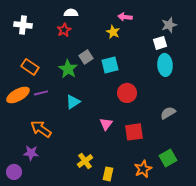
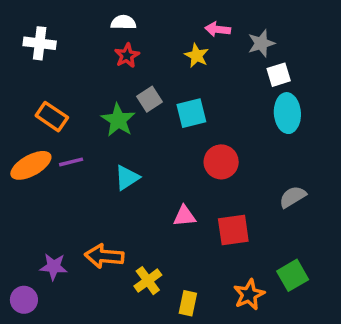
gray star: (169, 25) -> (261, 43), moved
red star: (64, 30) -> (127, 56), moved
pink triangle: (106, 124) -> (184, 216), turned 48
orange arrow: (41, 129) -> (104, 256), moved, turned -30

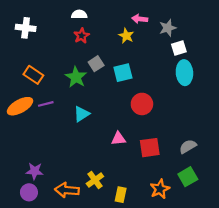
gray semicircle: (293, 197) -> (188, 146), moved
orange arrow: (104, 256) -> (67, 190), moved
purple circle: (24, 300) -> (29, 192), moved

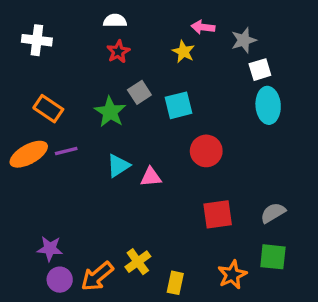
pink triangle: (118, 139) -> (151, 177), moved
green square: (188, 177) -> (273, 257), turned 36
orange arrow: (67, 190) -> (97, 276), turned -45
purple circle: (29, 192) -> (60, 280), moved

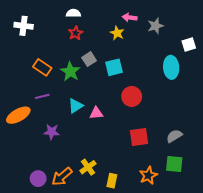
white square: (260, 70) -> (189, 44), moved
orange rectangle: (48, 109) -> (42, 67), moved
orange ellipse: (29, 154) -> (18, 115), moved
purple star: (50, 249) -> (52, 132), moved

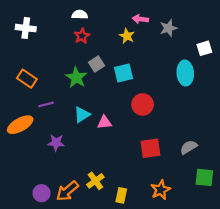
orange rectangle: (42, 67) -> (27, 79), moved
green square: (174, 164) -> (204, 177), moved

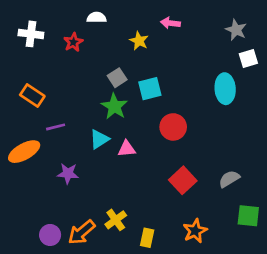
gray star: (168, 28) -> (236, 30), moved, turned -30
red star: (82, 36) -> (73, 42), moved
yellow star: (127, 36) -> (139, 41), moved
green star: (76, 77) -> (114, 106), moved
red square: (150, 148) -> (183, 180), turned -35

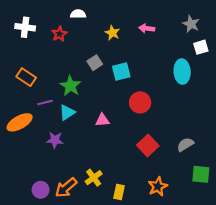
pink arrow: (170, 23) -> (147, 28), moved
green star: (114, 106) -> (70, 86), moved
cyan triangle: (99, 139) -> (67, 112), moved

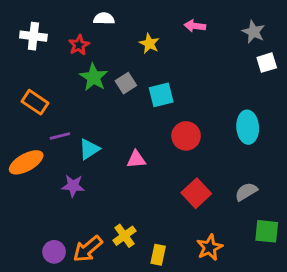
pink arrow: (147, 28) -> (195, 26), moved
cyan ellipse: (182, 71) -> (248, 127), moved
green star: (70, 86) -> (94, 77), moved

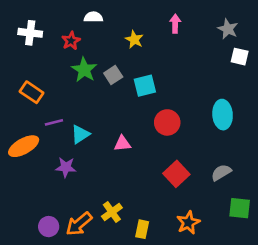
pink arrow: (195, 26) -> (175, 24), turned 84
white square: (267, 63) -> (240, 57), turned 30

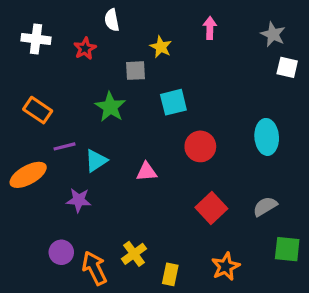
white semicircle: (93, 17) -> (112, 20), turned -102
green star: (84, 70) -> (110, 107), moved
gray square: (113, 75) -> (136, 71), moved, turned 30
orange arrow: (79, 224) -> (94, 268), turned 104
purple circle: (49, 227) -> (61, 252), moved

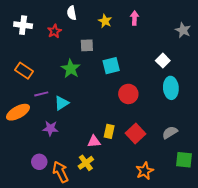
gray star: (273, 34) -> (183, 30), moved
yellow star: (161, 47) -> (105, 21), moved
white square: (287, 67) -> (163, 61), moved, turned 32
pink triangle: (147, 172) -> (94, 142), moved
yellow rectangle: (170, 274) -> (109, 131), moved

